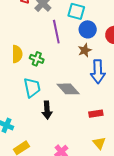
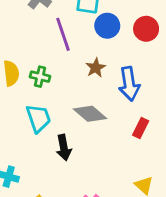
brown star: (85, 50) -> (96, 68), moved
red rectangle: (96, 114) -> (141, 128), moved, turned -48

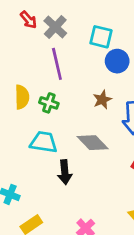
purple line: (63, 34) -> (57, 64), moved
cyan trapezoid: (38, 118) -> (44, 142), turned -68

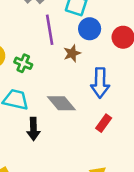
purple line: (57, 64) -> (50, 30), moved
brown star: (102, 100) -> (72, 53), moved

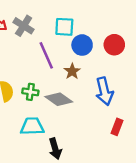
gray diamond: (61, 103) -> (59, 99), moved

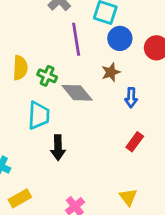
brown star: (72, 71) -> (111, 72), moved
blue arrow: (104, 91) -> (131, 98), size x0.6
cyan trapezoid: (32, 126) -> (39, 115), turned 80

